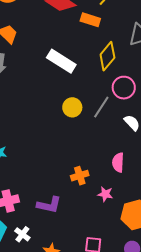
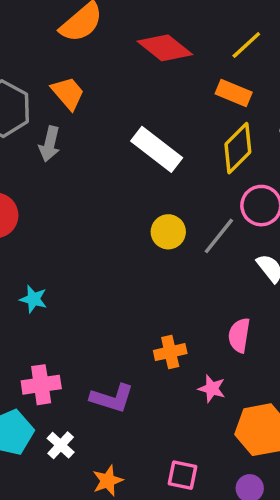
orange rectangle: (90, 20) -> (234, 93), moved

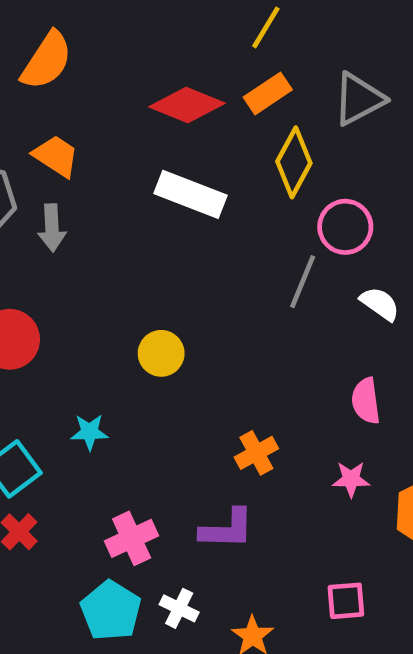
red diamond: (165, 48) -> (187, 105), moved
orange rectangle: (234, 93) -> (268, 93), turned -40
yellow circle: (168, 232) -> (161, 353), moved
orange cross: (170, 352) -> (256, 453), moved

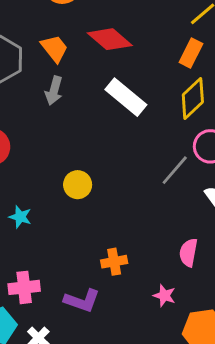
orange rectangle: (268, 93) -> (191, 53), turned -48
red diamond: (187, 105) -> (110, 39), moved
gray arrow: (52, 228) -> (54, 91), moved

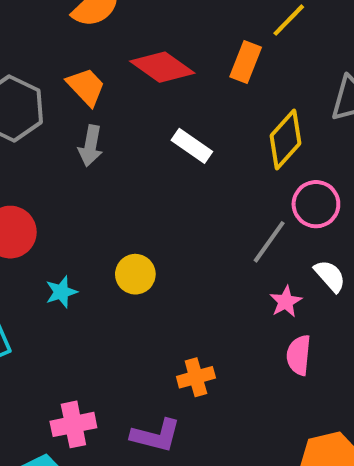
orange rectangle: (191, 53) -> (246, 62), moved
white rectangle: (126, 97) -> (192, 146), size x0.7
cyan star: (20, 217) -> (61, 292), moved, turned -30
pink star: (164, 296) -> (286, 302), moved, turned 30

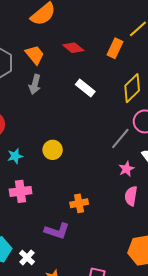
red diamond: (162, 67) -> (73, 48), size x0.7
pink cross: (73, 424) -> (21, 191), moved

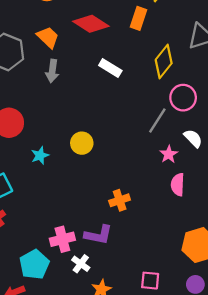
red diamond: (73, 48) -> (91, 24), size x1.4
pink cross: (21, 191) -> (62, 239), moved
white cross: (27, 257) -> (81, 264), moved

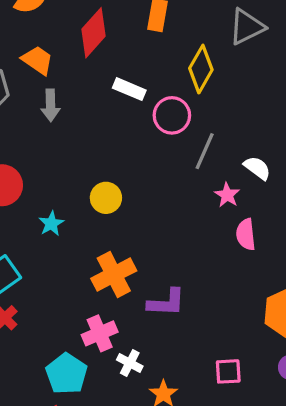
red diamond: (91, 24) -> (94, 33), turned -72
pink circle: (183, 98) -> (172, 115), moved
orange cross: (120, 200) -> (114, 275), moved, size x1.5
purple L-shape: (98, 235) -> (166, 303), moved

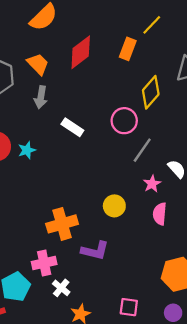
white rectangle: (129, 89) -> (72, 127), moved
yellow circle: (106, 198) -> (114, 206), moved
cyan star: (51, 224) -> (27, 150), moved

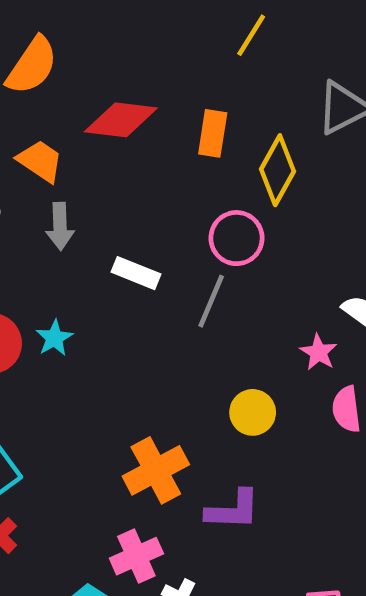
orange rectangle: (128, 49) -> (213, 133), moved
red diamond: (81, 52) -> (121, 120), turned 56
gray line: (142, 150) -> (211, 301), moved

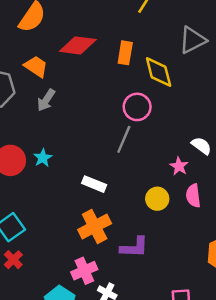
yellow diamond: (278, 170) -> (159, 72), turned -44
gray arrow: (60, 226) -> (46, 100), turned 35
white rectangle: (136, 273) -> (94, 184), moved
yellow circle: (253, 412) -> (157, 199), moved

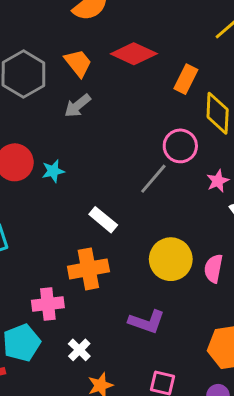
pink star: (179, 166) -> (218, 181), moved
yellow circle: (157, 199) -> (171, 259), size x1.5
purple L-shape: (134, 247) -> (147, 322), moved
pink cross: (84, 271) -> (48, 304), moved

